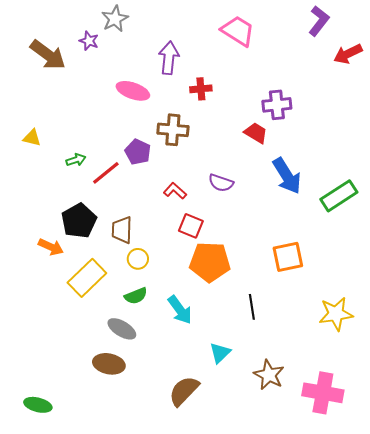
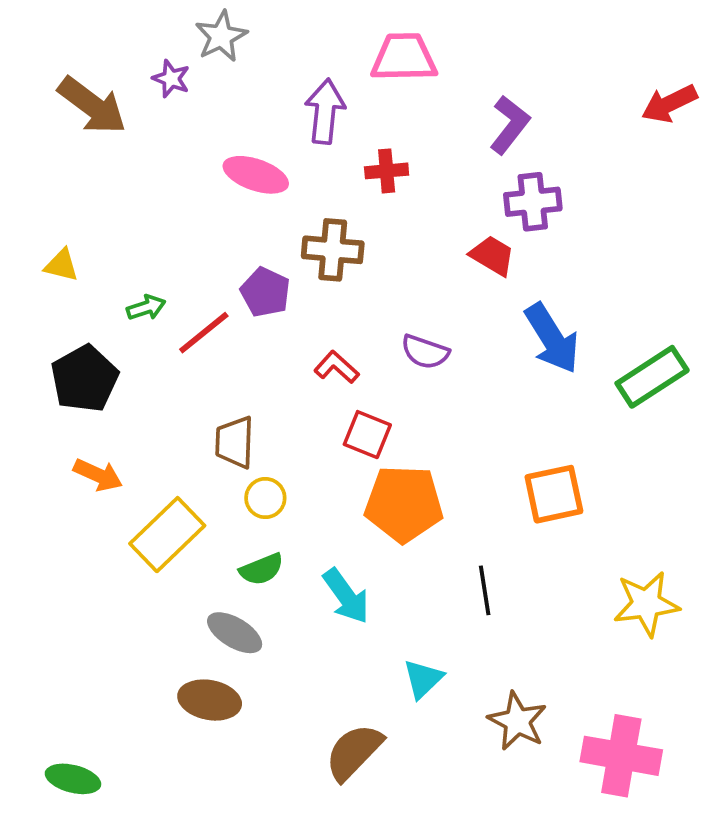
purple L-shape: (319, 21) -> (510, 125), moved
pink trapezoid: (238, 31) -> (404, 57), moved, turned -33
black pentagon: (79, 221) -> (85, 379), moved

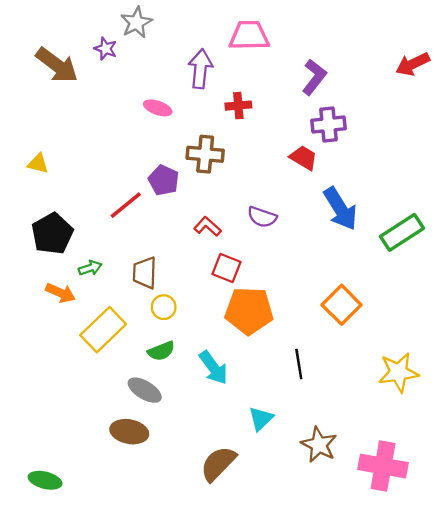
pink ellipse: (256, 175) -> (158, 108), size x0.7
green arrow: (146, 308) -> (90, 268), moved
orange square: (554, 494) -> (342, 305), turned -33

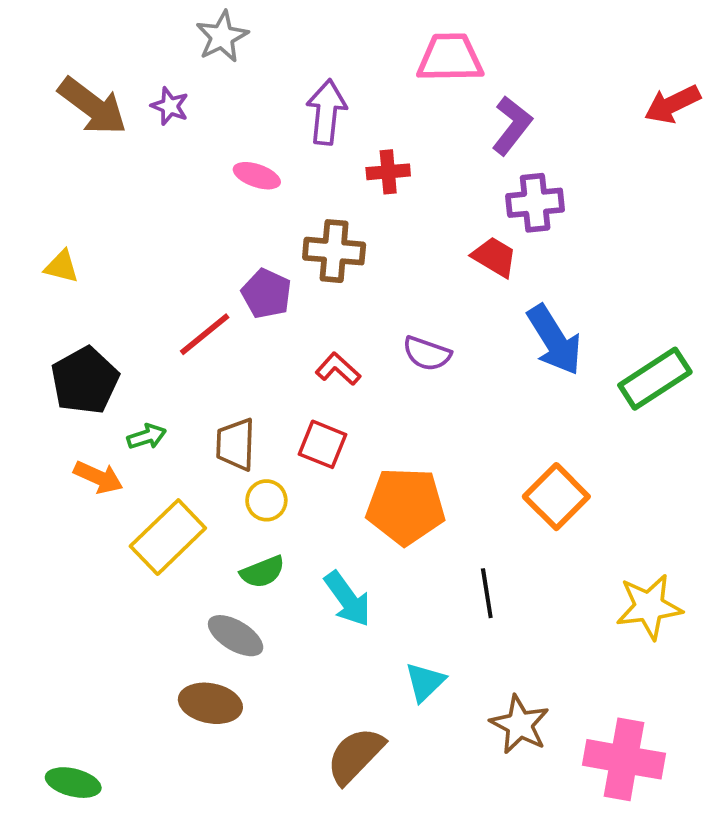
pink trapezoid: (249, 36) -> (450, 58), moved
purple star: (106, 49) -> (170, 106), moved
red square: (226, 268) -> (323, 444), moved

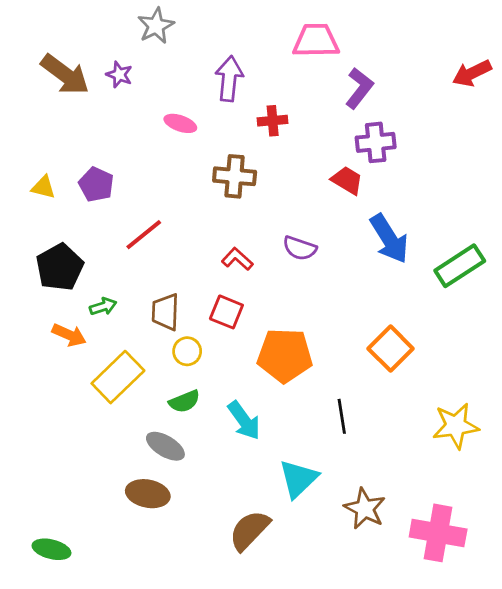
purple pentagon: (266, 294) -> (96, 184), moved
cyan triangle: (425, 682) -> (298, 479), size x1.4

